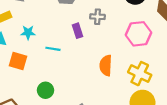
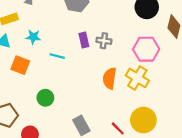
gray cross: (97, 17) -> (104, 41), moved
yellow cross: (140, 74) -> (137, 78), moved

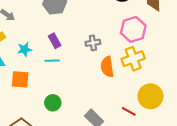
purple rectangle: (84, 40) -> (55, 41), moved
gray cross: (104, 41) -> (93, 43), moved
yellow cross: (137, 78) -> (133, 59), turned -35

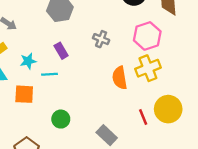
gray cross: (93, 43) -> (101, 39), moved, turned 32
cyan line: (52, 61) -> (50, 74), moved
red line: (129, 111) -> (143, 117), moved, turned 40

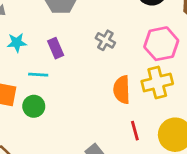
cyan star: (28, 61) -> (17, 43), moved
red line: (143, 117) -> (135, 131), moved
green circle: (61, 119) -> (34, 106), moved

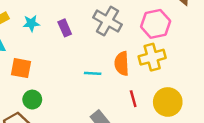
gray cross: (105, 40) -> (107, 21), size x1.6
cyan line: (38, 75) -> (93, 73), moved
green circle: (34, 106) -> (32, 100), moved

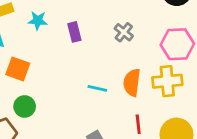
gray cross: (107, 21) -> (124, 32), size x0.6

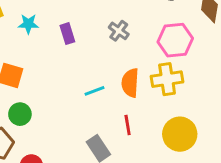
cyan line: (97, 88) -> (95, 91), turned -30
red line: (138, 124) -> (128, 125), moved

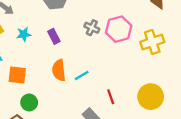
pink hexagon: (175, 40) -> (119, 29), moved
yellow cross: (167, 79) -> (152, 42), moved
orange semicircle: (130, 83) -> (59, 70), moved

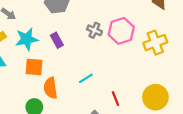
cyan star: (24, 34) -> (27, 39), size x1.5
orange semicircle: (59, 70) -> (50, 88), moved
orange square: (17, 75) -> (34, 67), moved

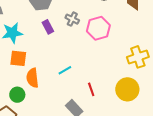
gray cross: (94, 30) -> (72, 19), moved
purple rectangle: (57, 40) -> (48, 27), moved
yellow cross: (155, 43) -> (138, 57), moved

